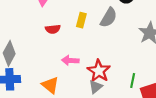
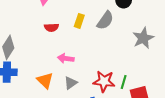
red star: (99, 71) -> (104, 81), moved, turned -30
gray triangle: (96, 87) -> (71, 83), moved

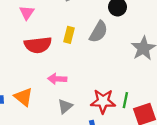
red semicircle: (51, 27) -> (38, 45), size x1.6
orange triangle: (45, 80) -> (23, 97), moved

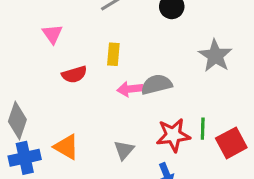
gray semicircle: (99, 32) -> (156, 84), moved, turned -125
red semicircle: (38, 45) -> (74, 74), size x0.7
pink arrow: (57, 79) -> (130, 89), moved

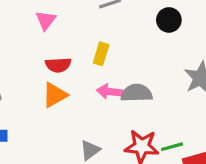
green line: (203, 129) -> (172, 147), turned 60
orange triangle: (66, 147) -> (55, 95), moved, turned 48

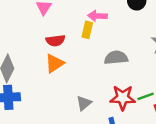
pink arrow: (110, 92) -> (97, 16), moved

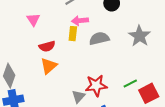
gray semicircle: (116, 58) -> (99, 39), moved
red star: (123, 98) -> (96, 86), moved

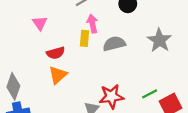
pink arrow: (80, 21) -> (92, 24), turned 84

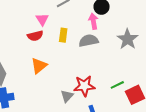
pink triangle: (40, 23) -> (42, 19), moved
pink arrow: (92, 24) -> (93, 21), moved
red semicircle: (56, 53) -> (35, 36), moved

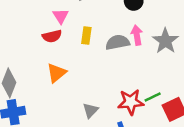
pink arrow: (93, 21) -> (137, 35), moved
red star: (84, 86) -> (131, 102), moved

